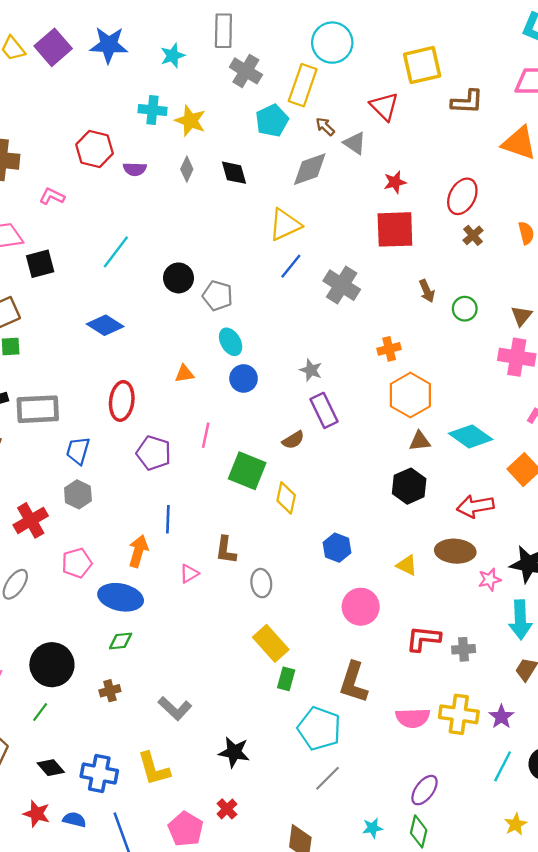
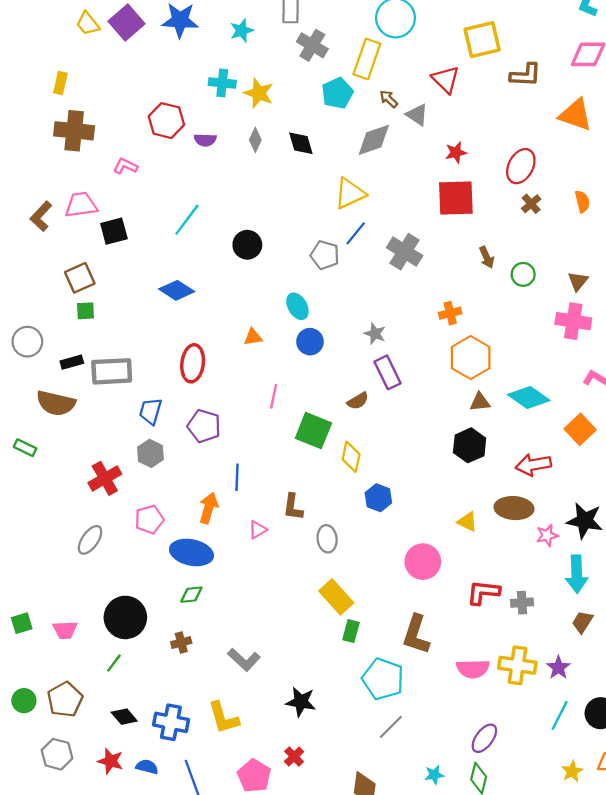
gray pentagon: (218, 296) -> (325, 255), moved
purple pentagon: (154, 453) -> (204, 426), moved
blue hexagon: (337, 548) -> (378, 498), moved

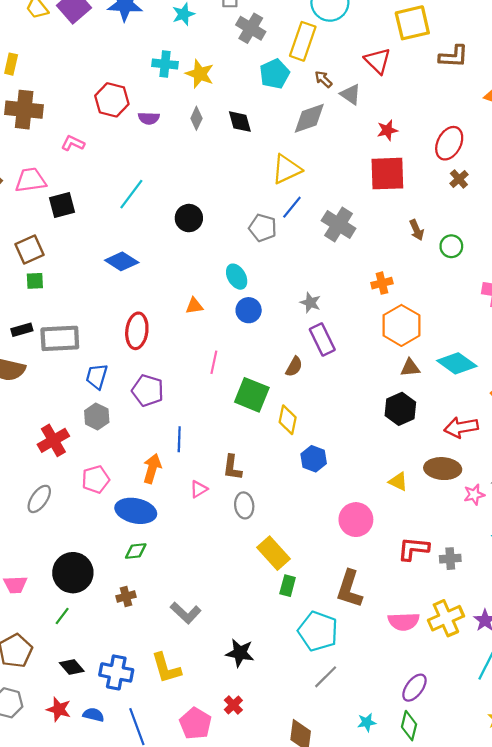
brown semicircle: (358, 401) -> (294, 367), turned -30
gray ellipse: (327, 539) -> (244, 505), moved
yellow cross: (517, 665) -> (446, 618), turned -32

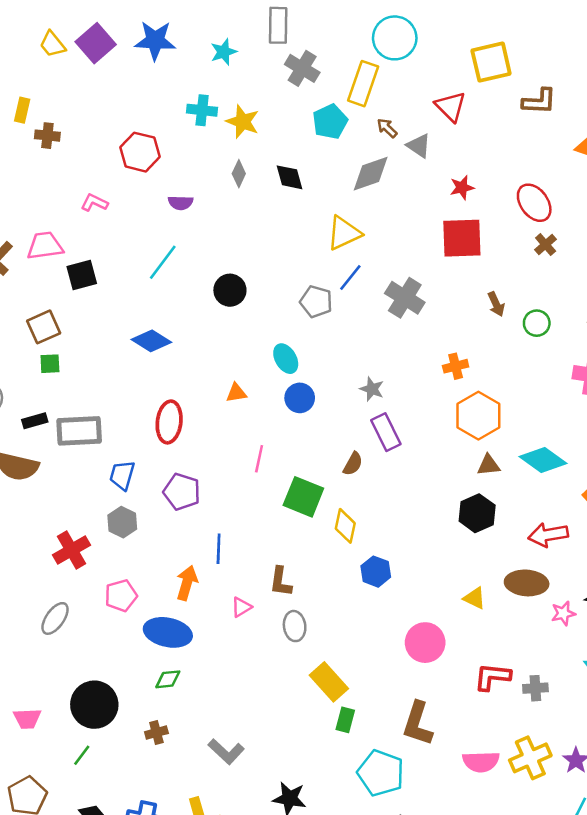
brown cross: (24, 110) -> (47, 136), moved, size x0.6
purple semicircle: (149, 118) -> (181, 203), moved
red ellipse: (449, 143) -> (534, 203), turned -64

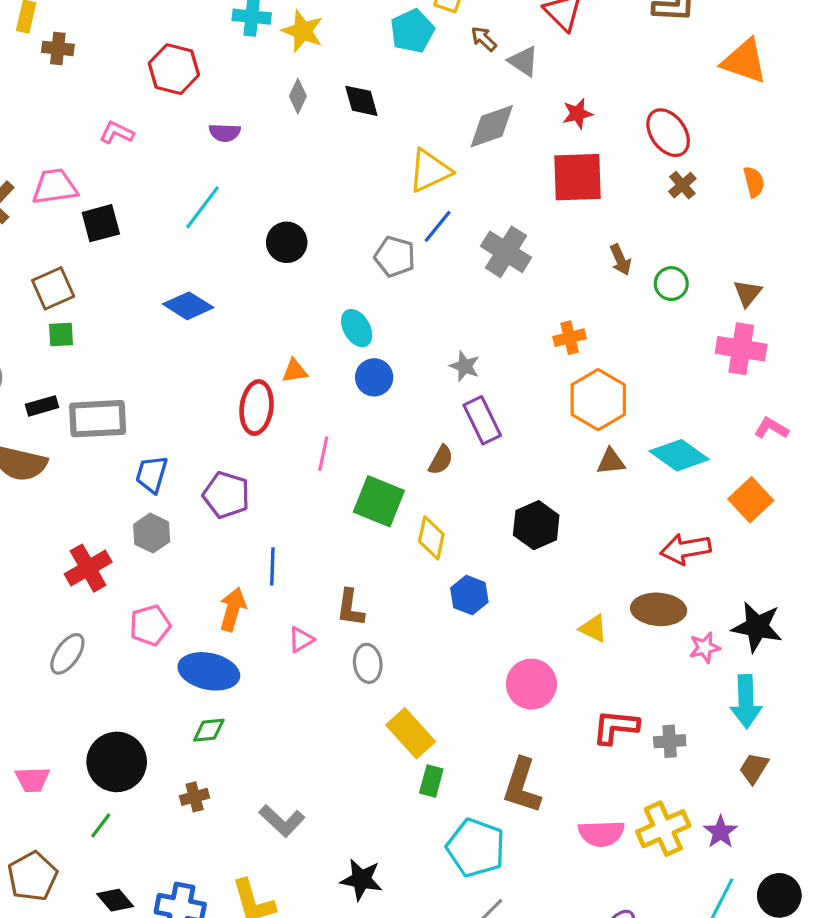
gray diamond: (371, 174) -> (492, 126), moved
red ellipse: (169, 422) -> (257, 408), moved
black hexagon: (477, 513) -> (536, 525), moved

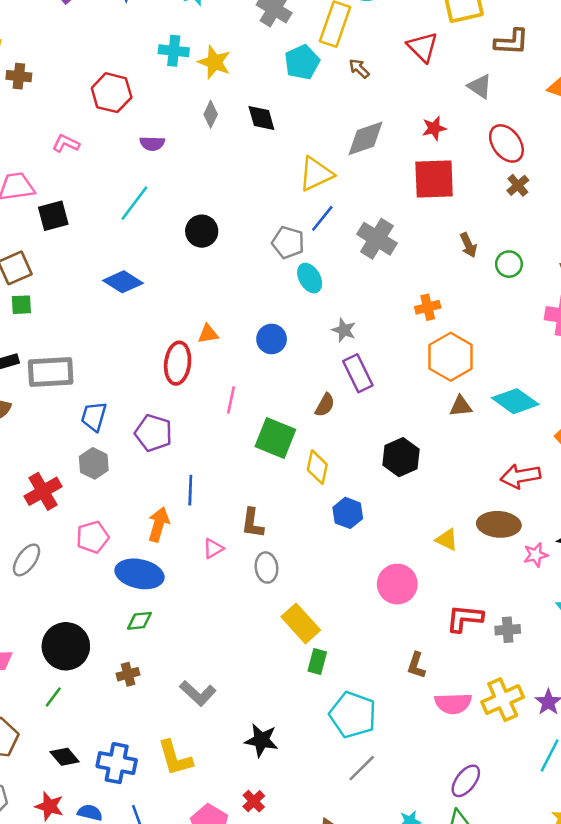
gray triangle: (523, 61) -> (480, 86), moved
cyan ellipse: (357, 328) -> (310, 278), moved
brown L-shape: (522, 786) -> (416, 665), moved, size x0.6

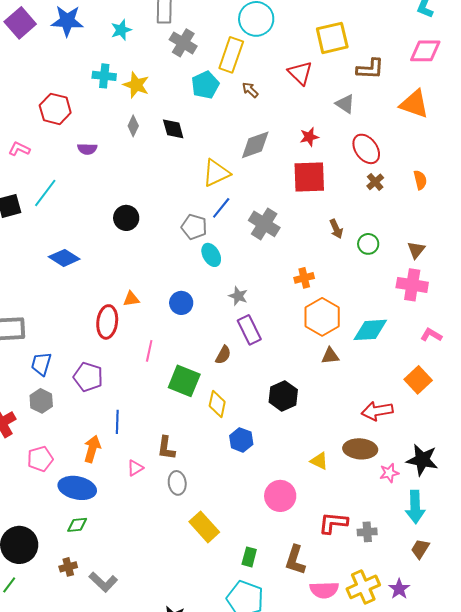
cyan line: (134, 203) -> (45, 193), moved
cyan diamond: (515, 401) -> (370, 330), moved, turned -39
green rectangle: (317, 661) -> (249, 557), moved
brown L-shape: (416, 665) -> (295, 560), size x1.4
gray L-shape: (198, 693) -> (103, 582), moved

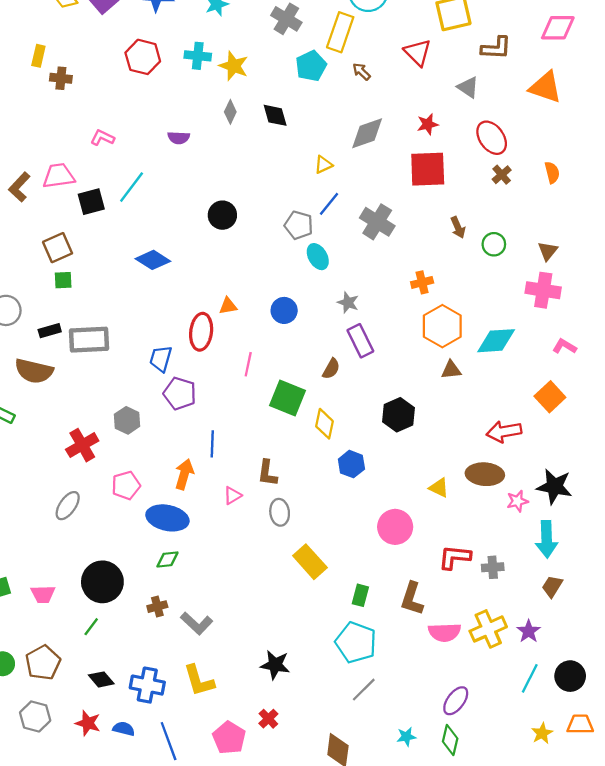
red hexagon: (55, 109) -> (143, 57), moved
yellow triangle: (216, 173) -> (323, 165), size x0.6
blue trapezoid: (41, 364) -> (161, 359), moved

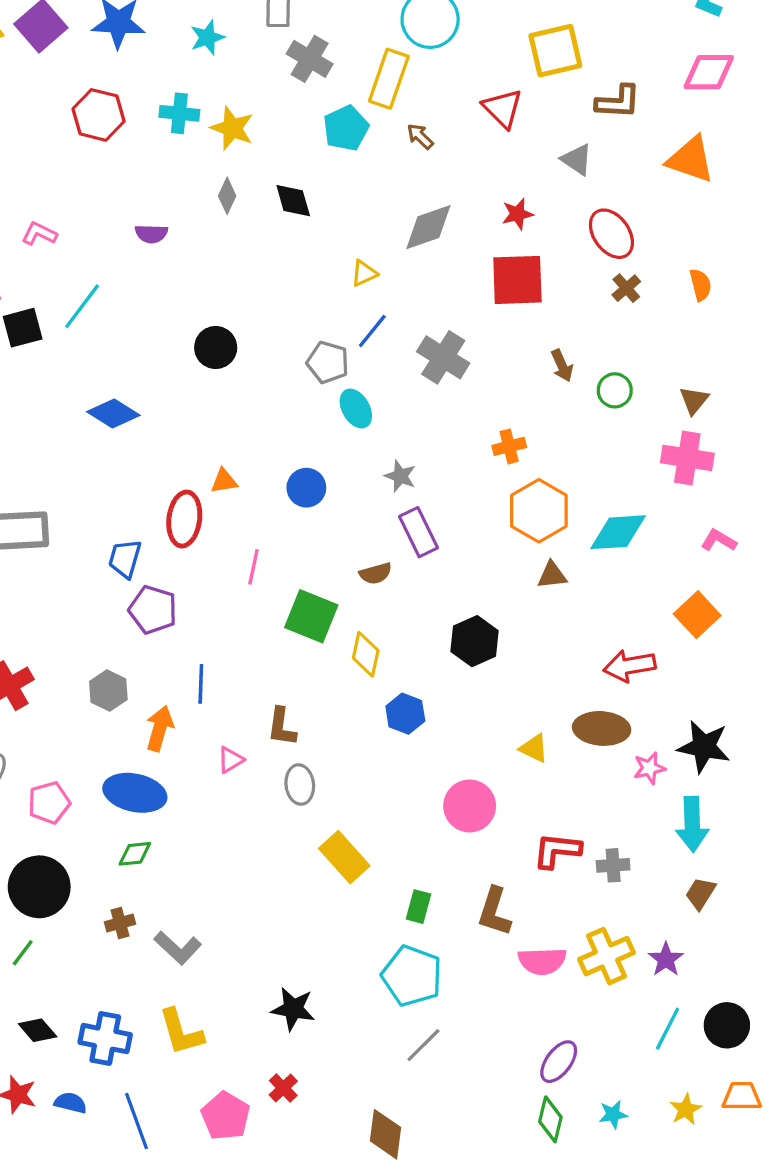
brown semicircle: (331, 369) -> (376, 573), turned 45
gray hexagon: (127, 420) -> (108, 691), moved
pink pentagon: (126, 485) -> (49, 803), moved
cyan star: (406, 737) -> (613, 1114), moved

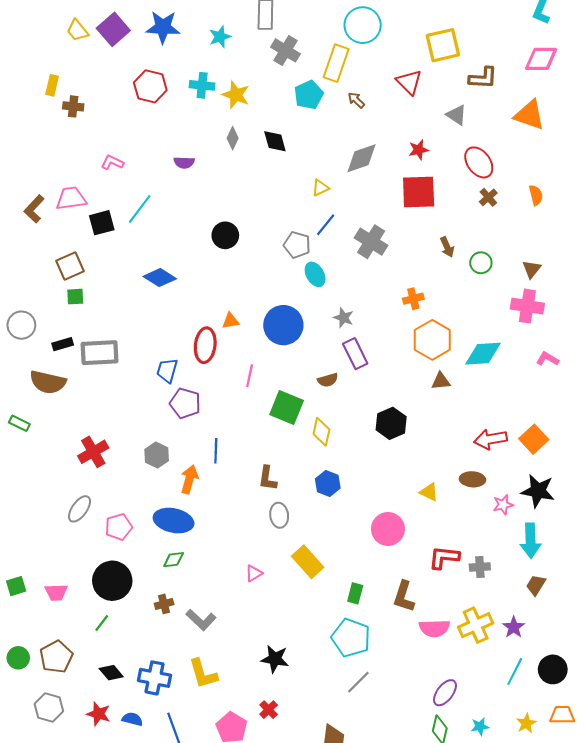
blue circle: (306, 488) -> (283, 325), size x1.6
orange square: (697, 615) -> (534, 439), moved
blue hexagon: (405, 714) -> (328, 484), moved
brown ellipse: (602, 728) -> (472, 479), size x0.7
pink triangle: (230, 760) -> (254, 573), moved

